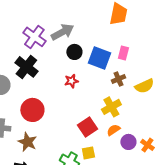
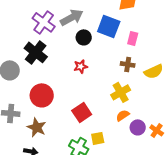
blue square: (99, 58) -> (109, 26), moved
brown cross: (118, 79) -> (128, 64), turned 32
red square: (87, 127) -> (82, 112), moved

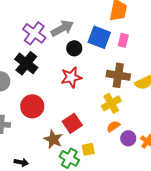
pink rectangle: (133, 38) -> (123, 40), moved
brown cross: (128, 64) -> (118, 75), size x1.6
red star: (81, 66) -> (71, 77), size x1.5
brown star: (37, 127) -> (53, 139), moved

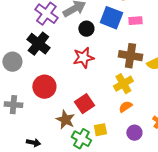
pink rectangle: (123, 40) -> (135, 21), turned 72
purple circle: (128, 138) -> (134, 133), moved

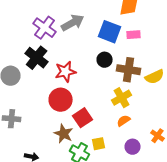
black circle: (86, 29) -> (105, 60), moved
red star: (83, 58) -> (66, 72), moved
red circle: (44, 87) -> (61, 100), moved

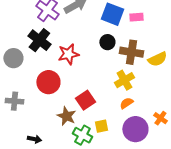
red circle: (61, 100) -> (48, 82), moved
purple circle: (133, 147) -> (135, 129), size x1.6

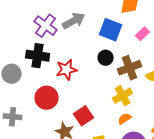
pink rectangle: (136, 17) -> (143, 34), moved, turned -40
black cross: (39, 40) -> (38, 56), turned -30
brown cross: (131, 52) -> (130, 68), turned -30

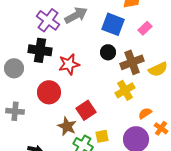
orange semicircle: (125, 119) -> (145, 113), moved

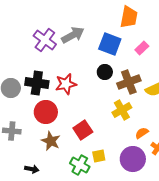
black cross: (40, 50) -> (37, 83), moved
brown star: (67, 126) -> (51, 141), moved

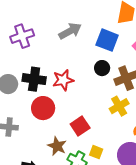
purple cross: (45, 40) -> (22, 36), moved, turned 35
brown star: (51, 141) -> (57, 146), moved
yellow square: (99, 156) -> (96, 152), turned 32

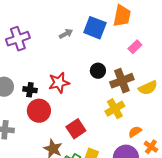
gray arrow: (70, 31) -> (66, 34), size x0.6
blue square: (107, 40) -> (95, 28), moved
black cross: (34, 79) -> (30, 90), moved, size x0.6

